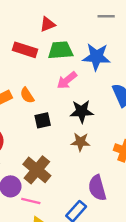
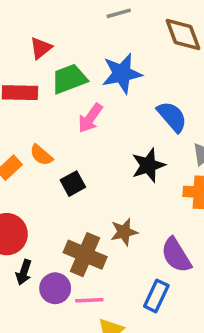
black star: (82, 111) -> (148, 165), moved
brown star: (80, 142) -> (124, 232), moved

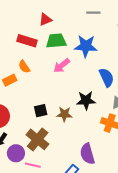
orange semicircle: (41, 155) -> (24, 67), moved
black square: (73, 184) -> (41, 111), moved
brown star: (124, 232) -> (64, 114), moved

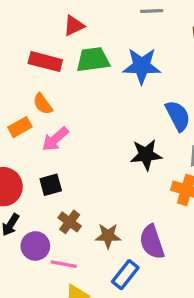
pink arrow: (62, 66) -> (55, 139), moved
black square: (41, 111) -> (51, 185), moved
brown star: (64, 114) -> (108, 236), moved
brown cross: (38, 139) -> (70, 222), size x0.6

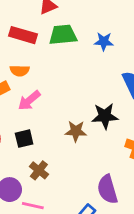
blue star: (142, 66) -> (104, 41), size x0.6
orange semicircle: (43, 104) -> (20, 71), turned -54
brown star: (108, 236) -> (76, 131), moved

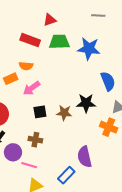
blue star: (104, 41) -> (89, 49), size x1.6
black square: (24, 139) -> (40, 112), moved
brown cross: (39, 170) -> (35, 140), turned -32

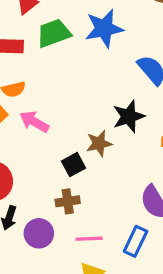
pink arrow: (32, 88) -> (34, 122), turned 84
black square: (40, 112) -> (74, 165), moved
pink line: (29, 165) -> (89, 239), moved

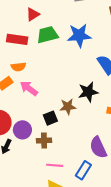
purple circle: (39, 233) -> (22, 130), moved

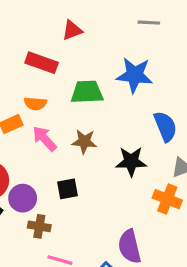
green trapezoid: (47, 35) -> (87, 92), moved
brown star: (68, 107) -> (84, 142), moved
brown cross: (44, 140) -> (39, 226), moved

